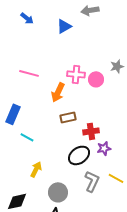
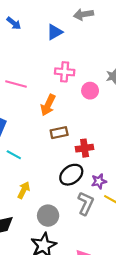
pink cross: (76, 74) -> (65, 72), moved
purple star: (104, 148) -> (99, 181), moved

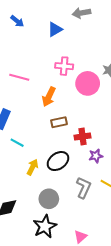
pink circle: (90, 91) -> (88, 83), size x1.5
black ellipse: (71, 175) -> (58, 161), moved
purple star: (99, 181) -> (96, 156), moved
yellow arrow: (24, 190) -> (32, 167), moved

